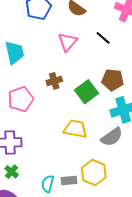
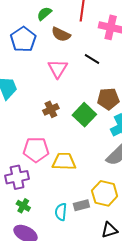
pink pentagon: (21, 99) -> (36, 150), moved, turned 30
yellow trapezoid: (75, 129) -> (64, 161), moved

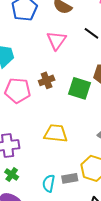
green square: (84, 115) -> (80, 88), turned -30
pink pentagon: (36, 150) -> (18, 90), moved

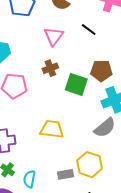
brown cross: (47, 80) -> (50, 68), moved
cyan semicircle: (49, 183) -> (29, 179), moved

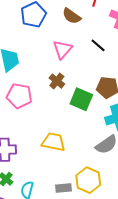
brown cross: (50, 68) -> (57, 81), turned -35

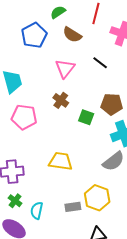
green square: (81, 99) -> (86, 117), size x0.7

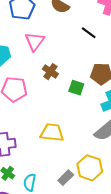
pink triangle: (65, 68) -> (35, 41), moved
gray rectangle: (73, 207) -> (66, 178), turned -35

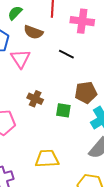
pink triangle: (35, 41) -> (20, 59), moved

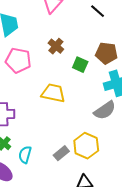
yellow trapezoid: (47, 159) -> (53, 93), moved

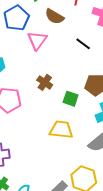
yellow trapezoid: (53, 93) -> (61, 130), moved

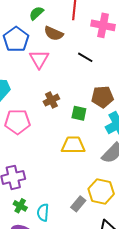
brown cross: (45, 82) -> (51, 100), turned 35

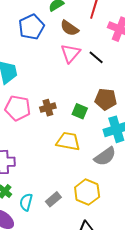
pink triangle: (39, 59) -> (70, 53), moved
brown cross: (51, 100) -> (48, 108), moved
gray rectangle: (78, 204) -> (53, 199), moved

